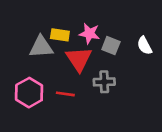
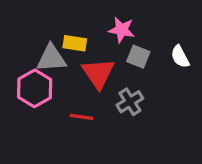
pink star: (89, 34) -> (122, 30), moved
gray cross: (104, 82) -> (130, 102), turned -30
pink hexagon: (29, 93) -> (35, 88), moved

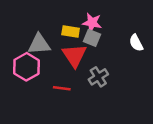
yellow rectangle: (75, 43) -> (71, 32), moved
gray square: (138, 57) -> (92, 38), moved

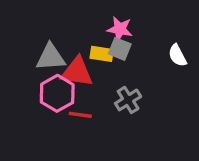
yellow rectangle: (71, 32) -> (102, 54), moved
red triangle: (74, 55) -> (77, 72), moved, turned -48
pink hexagon: (26, 67) -> (57, 93), moved

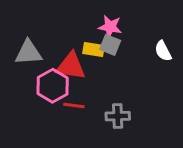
gray triangle: (51, 57) -> (28, 53), moved
gray cross: (128, 100) -> (118, 116), moved, turned 30

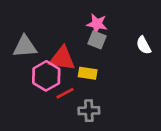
yellow rectangle: (93, 50) -> (88, 73), moved
red line: (74, 105) -> (65, 93), turned -36
gray cross: (118, 116) -> (89, 111), moved

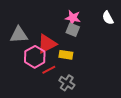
white semicircle: (144, 45) -> (108, 18), moved
red triangle: (62, 59) -> (47, 44), turned -35
gray cross: (89, 111) -> (67, 83), turned 35

